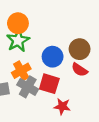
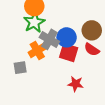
red square: (49, 84) -> (69, 53), moved
gray cross: (28, 87) -> (49, 39), moved

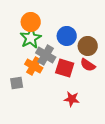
blue circle: (67, 37) -> (67, 36), moved
orange cross: (37, 51) -> (34, 66), turned -30

